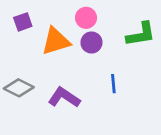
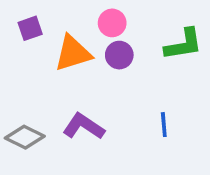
blue line: (113, 84) -> (164, 125), moved
gray diamond: (19, 88) -> (25, 137), moved

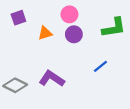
orange triangle: (73, 53) -> (45, 33), size x0.6
blue line: (164, 125) -> (100, 66), moved, turned 56

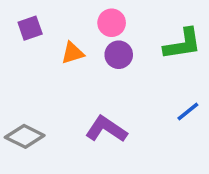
blue line: (100, 66) -> (188, 111), moved
purple L-shape: (52, 79) -> (106, 129), moved

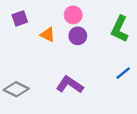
green L-shape: (183, 44) -> (120, 29), turned 124
orange triangle: (73, 53) -> (48, 35), turned 42

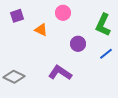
purple circle: (78, 36) -> (78, 44), moved
blue line: (123, 73) -> (106, 54), moved

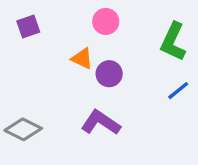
orange triangle: (41, 30) -> (82, 59), moved
purple circle: (78, 44) -> (109, 74), moved

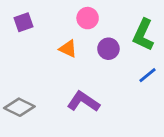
purple circle: (109, 74) -> (108, 49), moved

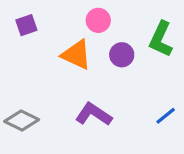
orange triangle: (68, 49) -> (76, 55), size x1.5
blue line: (147, 75) -> (166, 116), moved

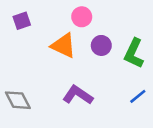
green L-shape: (161, 39) -> (134, 53), moved
gray diamond: (22, 120) -> (18, 100), turned 36

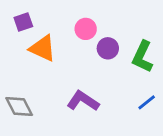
pink circle: (82, 17) -> (86, 29), moved
orange triangle: (63, 45) -> (43, 48), moved

